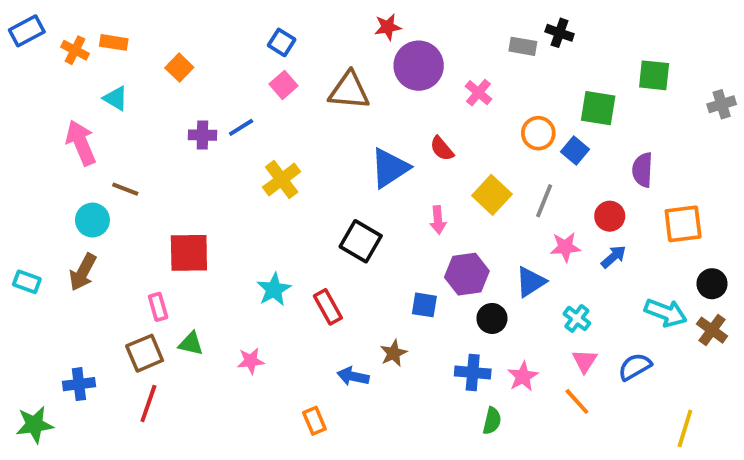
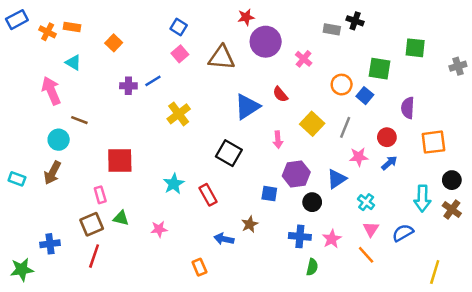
cyan arrow: (666, 313) -> (422, 198), turned 70

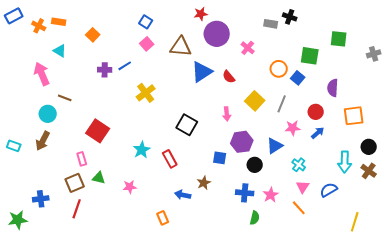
blue triangle: (247, 107) -> (202, 72), moved
red square: (120, 160) -> (98, 131), turned 35

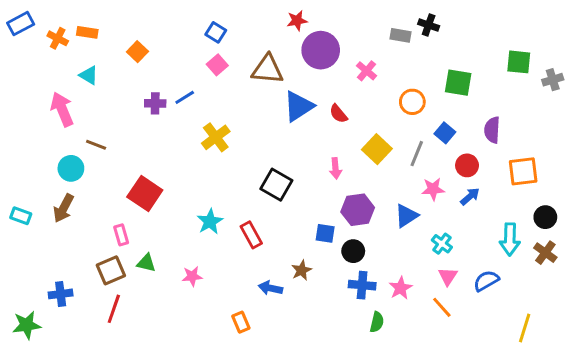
green square: (339, 39) -> (519, 62), moved
blue square: (298, 78) -> (445, 133), moved
black circle: (255, 165) -> (353, 251), moved

